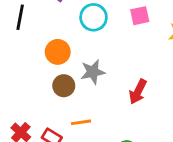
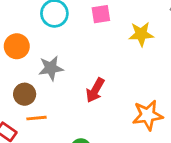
brown circle: (64, 86) -> (25, 94), moved

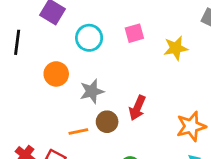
brown circle: (25, 94) -> (107, 122), moved
orange line: (37, 118) -> (78, 131), moved

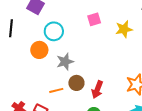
cyan circle: (89, 38) -> (54, 31), moved
red arrow: (137, 108) -> (97, 89), moved

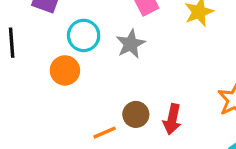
gray star: (65, 62) -> (131, 44), moved

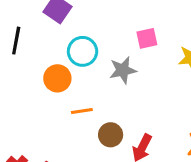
orange line: (105, 133) -> (82, 111), moved

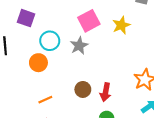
pink square: (147, 38) -> (89, 21), size x1.5
orange line: (82, 111) -> (45, 100), moved

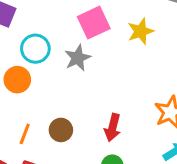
brown circle: (83, 89) -> (61, 130), moved
orange line: (45, 100) -> (25, 134), turned -48

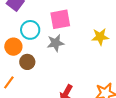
pink square: (94, 23) -> (60, 19), moved
brown circle: (61, 130) -> (27, 62), moved

